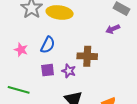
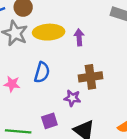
purple arrow: (113, 29) -> (79, 37), moved, turned 120
purple square: (48, 70) -> (49, 121), moved

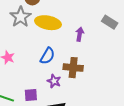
purple arrow: (79, 37) -> (80, 34), moved
blue semicircle: (42, 72) -> (47, 56), moved

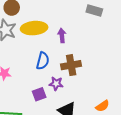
purple arrow: (80, 34) -> (62, 36), moved
purple square: (31, 95) -> (39, 94), moved

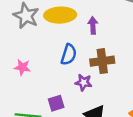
purple square: (39, 94) -> (56, 103), moved

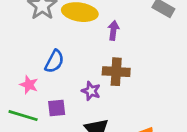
blue semicircle: (69, 54) -> (54, 61), moved
pink star: (22, 67) -> (29, 85), moved

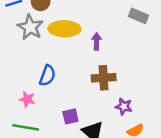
purple star: (91, 91) -> (124, 106), moved
purple square: (57, 108) -> (70, 116), moved

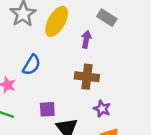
gray rectangle: (139, 16) -> (107, 18), moved
yellow ellipse: (64, 29) -> (57, 21), turned -72

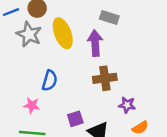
yellow ellipse: (57, 21) -> (63, 33), turned -36
purple arrow: (86, 39) -> (95, 43), size x1.5

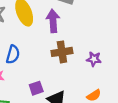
purple star: (127, 105) -> (94, 59), moved

